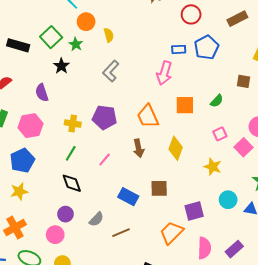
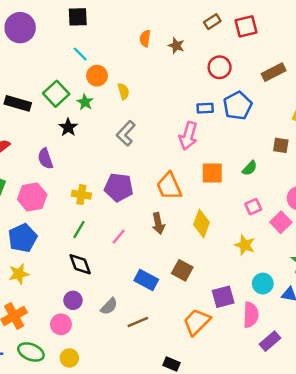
brown square: (159, 188) -> (182, 270), turned 30
pink semicircle: (204, 248) -> (251, 315), moved

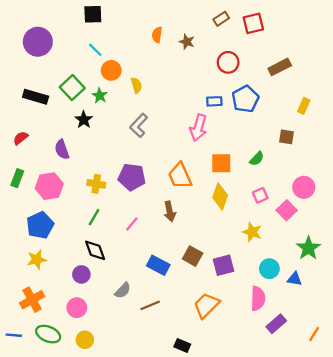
purple circle: (20, 28) -> (38, 42), moved
yellow diamond: (202, 223) -> (220, 196), moved
purple square: (223, 297) -> (224, 265), moved
purple circle: (73, 300) -> (81, 274), moved

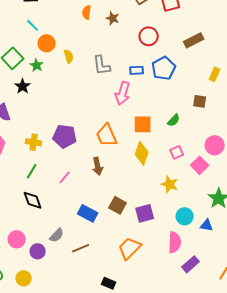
gray L-shape: (139, 125) -> (102, 65), moved, turned -50
purple circle: (81, 274) -> (38, 251), moved
pink circle: (77, 308) -> (17, 239), moved

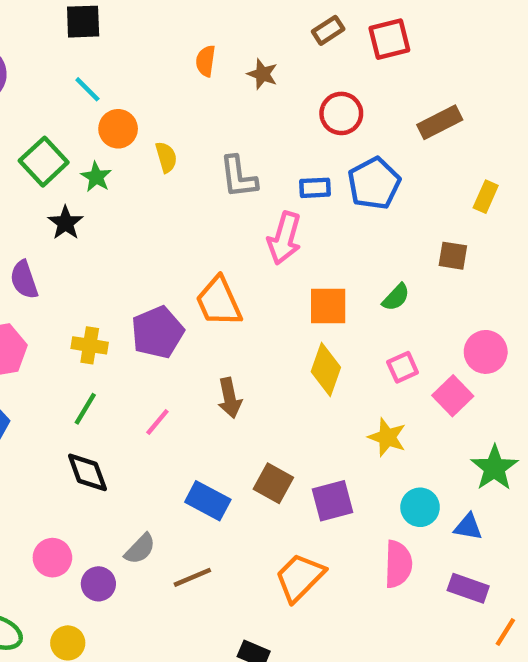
orange trapezoid: (107, 135) -> (219, 302), moved
purple pentagon: (65, 136) -> (157, 332), turned -30
purple rectangle: (191, 264) -> (468, 588), moved, turned 60

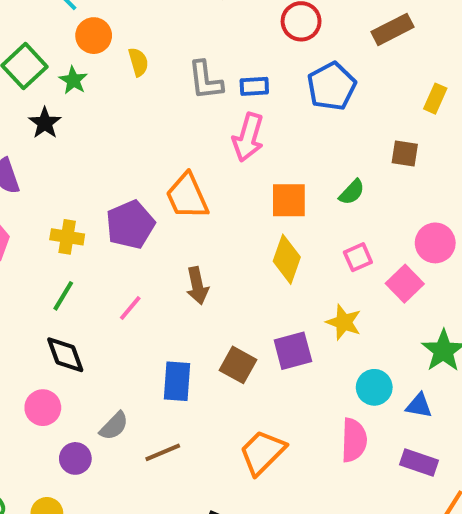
blue rectangle: (315, 188) -> (254, 86), moved
blue rectangle: (208, 501) -> (177, 381), turned 66
purple square: (333, 501) -> (293, 351), moved
pink circle: (52, 558) -> (43, 408), moved

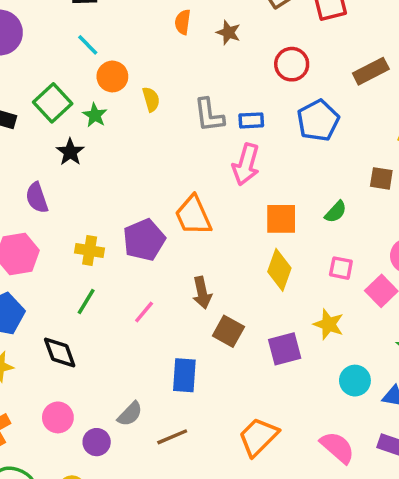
pink square: (358, 257) -> (341, 268), turned 35
black diamond: (65, 355) -> (60, 352), moved
brown square: (238, 365) -> (228, 331), moved
pink circle: (43, 408) -> (58, 417), moved
pink semicircle: (354, 440) -> (337, 447), moved, turned -51

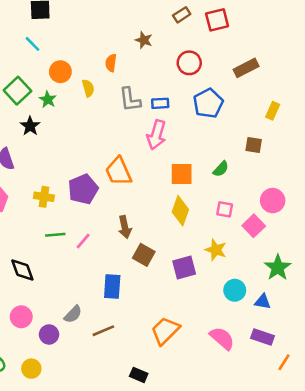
orange semicircle: (183, 22) -> (111, 63), moved
cyan line: (88, 45) -> (33, 44), moved
green line: (86, 301) -> (55, 235), moved, turned 54

